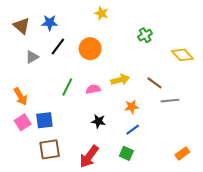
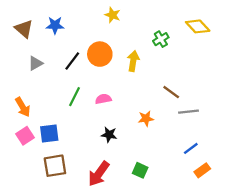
black line: (58, 47) -> (72, 61), moved
yellow diamond: (182, 55) -> (198, 26), moved
yellow arrow: (120, 80) -> (133, 61), moved, turned -66
blue line: (133, 130) -> (191, 148), moved

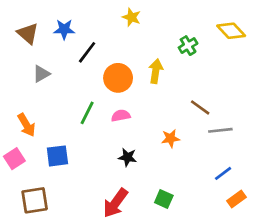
orange circle: (100, 54) -> (118, 78), moved
black line: (72, 61) -> (87, 52), moved
pink square: (25, 136) -> (14, 159), moved
brown square: (55, 166) -> (35, 200), moved

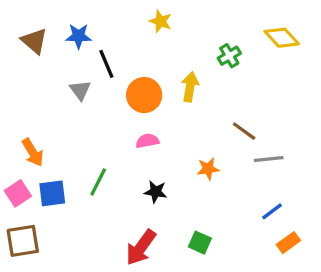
black line: (87, 52) -> (106, 64), turned -60
gray triangle: (41, 74) -> (80, 90), moved, turned -36
green line: (87, 113) -> (98, 182), moved
blue square: (57, 156) -> (52, 193), moved
brown square: (35, 200) -> (23, 241), moved

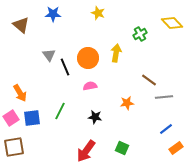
blue star: (79, 36) -> (53, 14), moved
black line: (106, 64) -> (65, 67), moved

